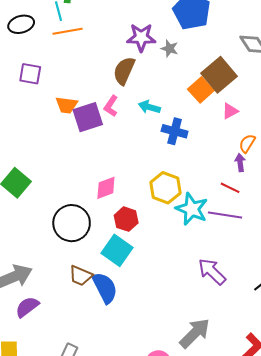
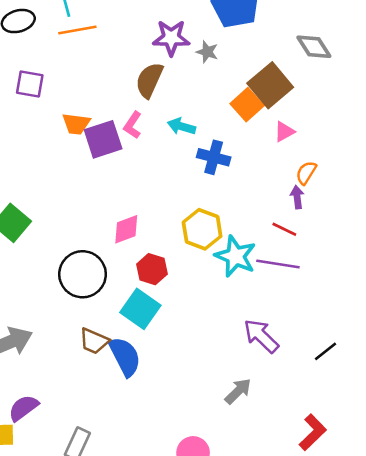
purple semicircle: (27, 307) -> (23, 408), moved
gray arrow: (195, 333) -> (238, 391), moved, size x0.7

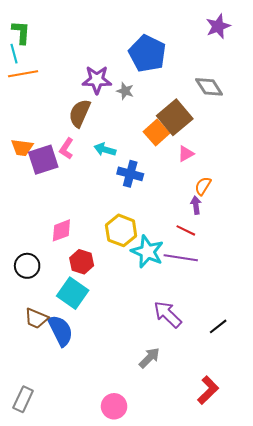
black circle: (83, 274) -> (27, 266), size x0.7

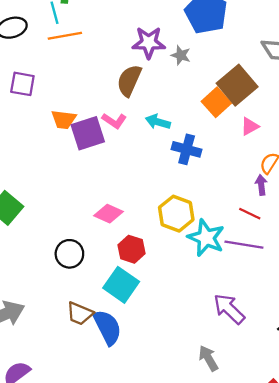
pink L-shape: (67, 149) -> (114, 121), turned -90
pink diamond: (61, 230) -> (108, 214), turned 45
gray arrow: (149, 358) -> (208, 358), turned -75

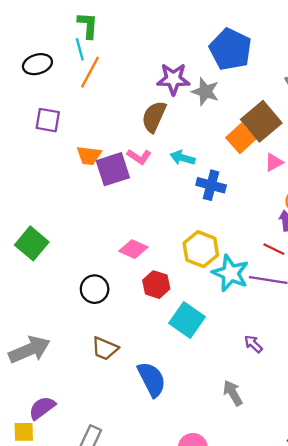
orange line: (65, 36) -> (90, 72), turned -52
gray star: (181, 55) -> (205, 92), size x1.4
cyan square: (121, 285) -> (187, 320), moved
purple arrow: (229, 309) -> (253, 344), size x0.6
blue semicircle: (107, 327) -> (152, 379), moved

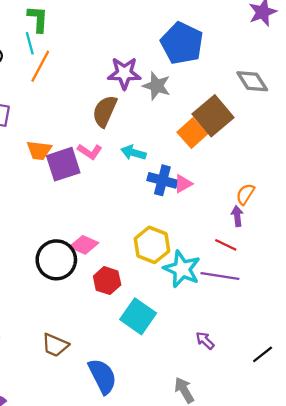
pink triangle: (274, 162) -> (183, 184), moved
black circle: (95, 289) -> (56, 260), moved, size x1.4

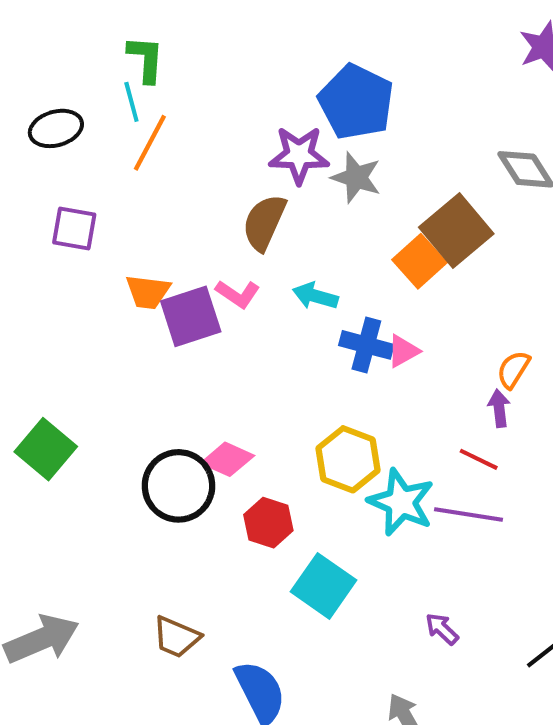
blue pentagon: (182, 43) -> (356, 102), moved

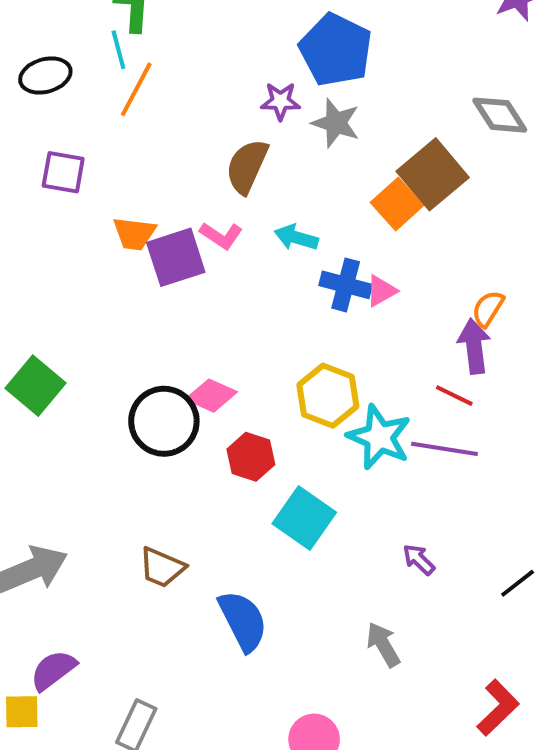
purple star: (299, 155) -> (280, 101), size x0.7
purple arrow: (499, 408) -> (474, 346), size x1.5

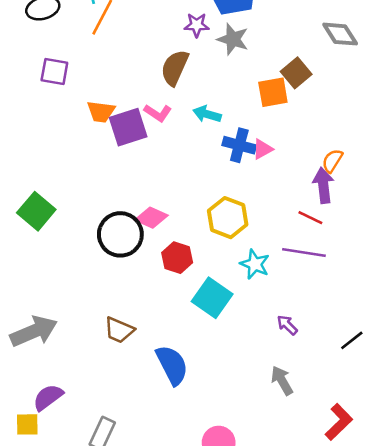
brown square: (433, 174) -> (296, 73), size x0.7
orange square: (397, 204) -> (273, 92), turned 32
cyan star: (379, 437) -> (255, 264), moved, size x0.7
gray arrow: (383, 645) -> (282, 381), moved

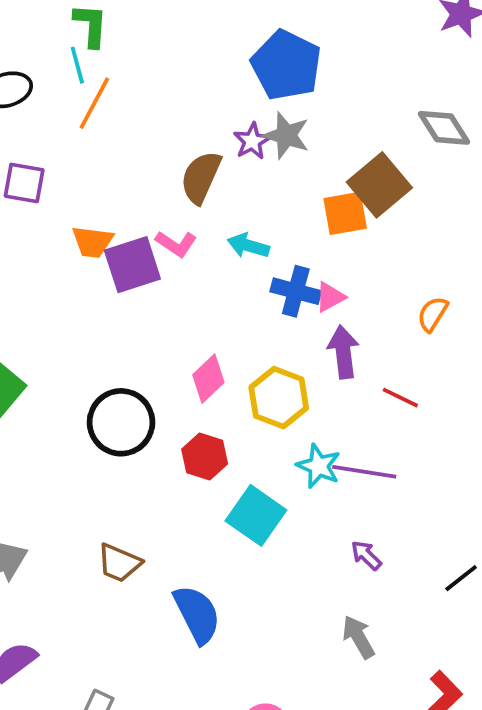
purple star: (197, 25) -> (252, 141), moved, turned -30
brown square: (296, 73) -> (379, 185), size x1.4
purple arrow: (323, 185) -> (343, 352), moved
pink diamond: (151, 218) -> (208, 379), moved, turned -68
purple line: (304, 253) -> (364, 472), moved

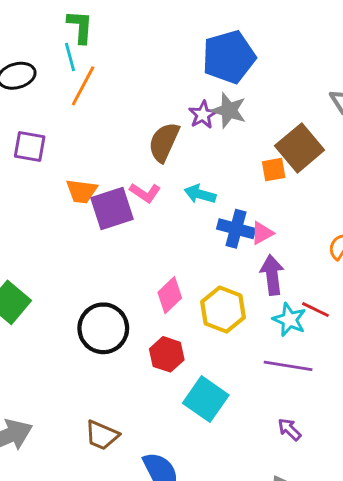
blue pentagon: (286, 65) -> (229, 57), turned 30
orange square: (345, 213) -> (274, 170), size x0.7
cyan star: (319, 466) -> (289, 320), moved

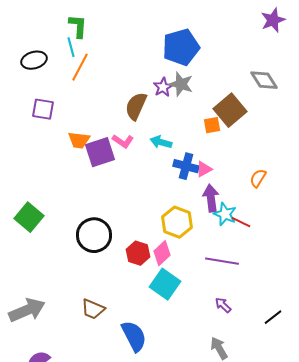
pink diamond: (170, 295) -> (162, 253), moved
cyan star: (289, 320) -> (225, 214), moved

